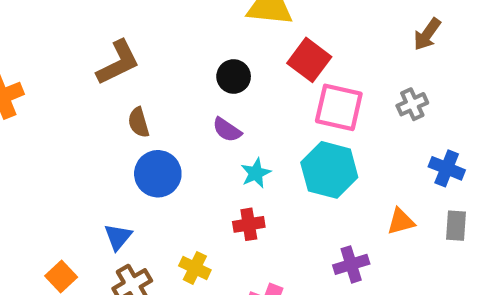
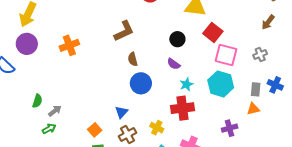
red cross: (249, 224) -> (182, 108), size x1.6
gray rectangle: (456, 226) -> (256, 89), moved

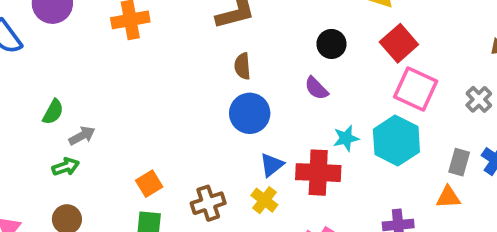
gray cross: (260, 55) -> (479, 99), turned -32
cyan star: (186, 84) -> (346, 138), moved
blue triangle: (121, 112) -> (272, 165), moved

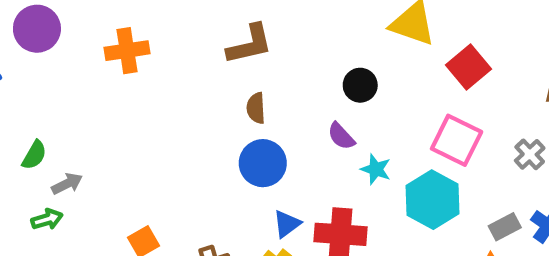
red square: (399, 43) -> (468, 67), moved
cyan star: (346, 138) -> (376, 169), moved, turned 30
gray rectangle: (459, 162) -> (505, 227), turned 45

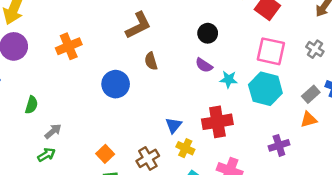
green semicircle: (34, 155) -> (31, 105), moved
blue circle: (263, 163) -> (116, 84), moved
blue triangle: (287, 224) -> (174, 125), moved

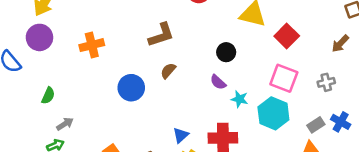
gray cross: (315, 49) -> (326, 82), turned 35
brown semicircle: (151, 61) -> (168, 71), turned 49

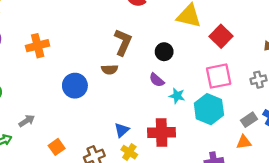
brown L-shape: (161, 35) -> (123, 42), moved, turned -48
brown semicircle: (168, 71) -> (110, 70), turned -133
pink square: (284, 78) -> (219, 76), turned -32
gray arrow: (65, 124) -> (27, 121), moved

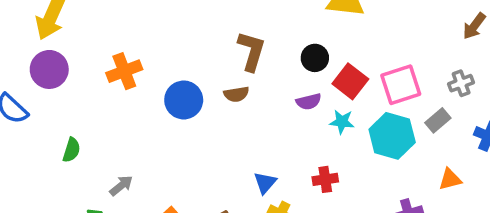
red square: (221, 36) -> (350, 81), moved
purple semicircle: (157, 80) -> (309, 102), turned -49
blue circle: (75, 86) -> (184, 100), moved
gray rectangle: (249, 120) -> (438, 120), moved
red cross: (162, 133) -> (325, 179), size x0.6

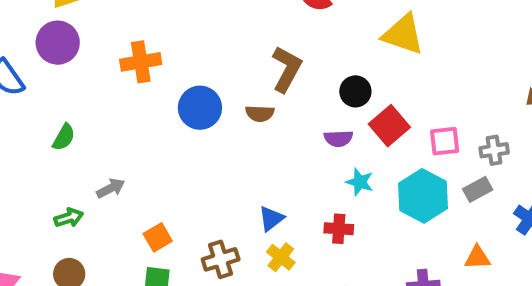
gray cross: (461, 83) -> (494, 150), moved
pink square: (401, 85) -> (445, 141), size x0.7
cyan star: (342, 122) -> (360, 182), moved

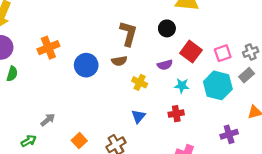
black circle: (355, 91) -> (167, 28), moved
green semicircle: (64, 137) -> (12, 74), moved
yellow cross: (281, 257) -> (140, 82), moved

